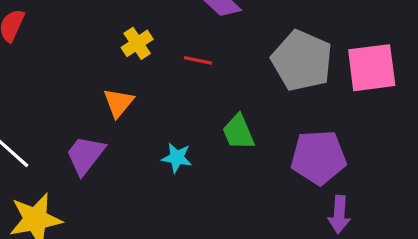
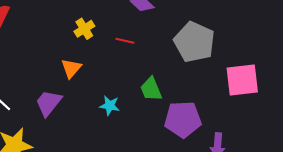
pink square: (372, 68) -> (242, 80), moved
purple pentagon: (319, 157) -> (183, 119), moved

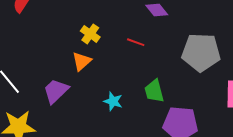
yellow cross: (84, 29) -> (90, 34), moved, turned -30
gray pentagon: (194, 42) -> (201, 52), turned -30

